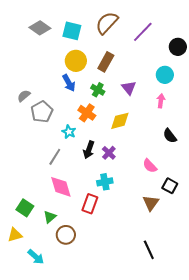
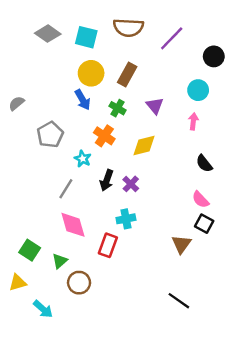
brown semicircle: (107, 23) -> (128, 28), turned -130
gray semicircle: (24, 96) -> (16, 103), moved
pink semicircle: (150, 166) -> (201, 200), moved
black line: (149, 250) -> (179, 301), turned -30

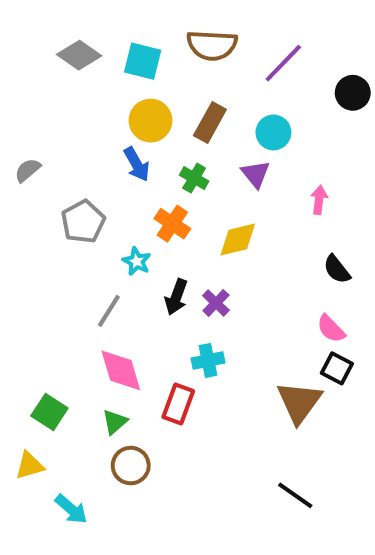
cyan circle: (198, 90) -> (273, 132), moved
brown triangle: (181, 244) -> (299, 402), size x1.4
green triangle: (60, 261) -> (115, 422), moved

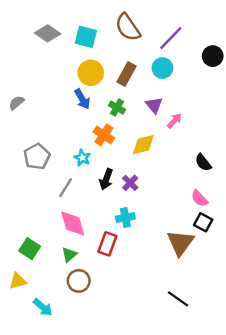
brown semicircle: (212, 45) -> (128, 27), turned 52
cyan circle: (273, 132) -> (162, 68), moved
pink arrow: (319, 200) -> (174, 121), moved, turned 35
gray pentagon: (83, 222) -> (37, 157), moved

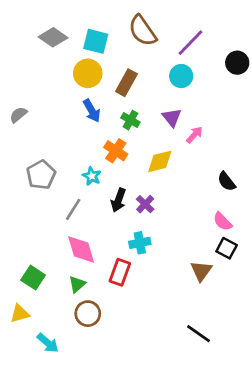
yellow circle: (91, 73) -> (88, 73), moved
brown rectangle: (127, 74) -> (126, 83), moved
brown triangle: (180, 243) -> (201, 271), size x0.7

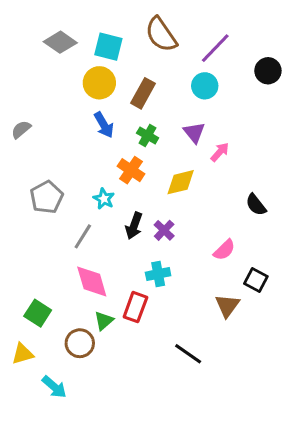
pink semicircle: (223, 221) -> (224, 250), moved, turned -90
green triangle: (77, 284) -> (104, 321), moved
brown circle: (88, 314) -> (80, 343), moved
black line: (199, 334) -> (188, 354), moved

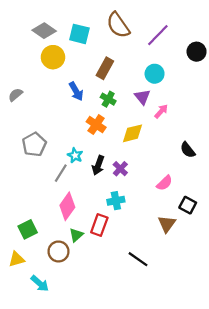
yellow circle: (99, 83) -> (53, 57), moved
cyan circle: (205, 86) -> (155, 74), moved
cyan star: (104, 199) -> (75, 155), moved
pink diamond: (92, 282) -> (67, 206), turned 52
green square: (38, 313) -> (28, 229), turned 30

